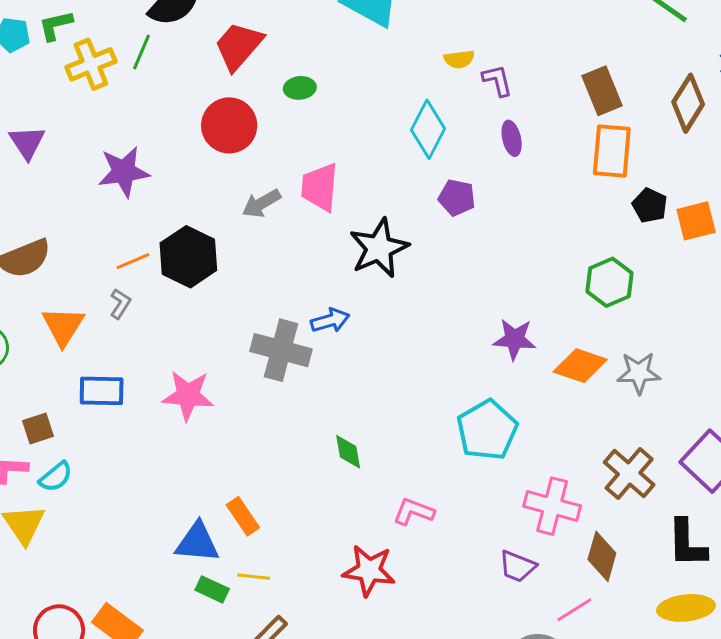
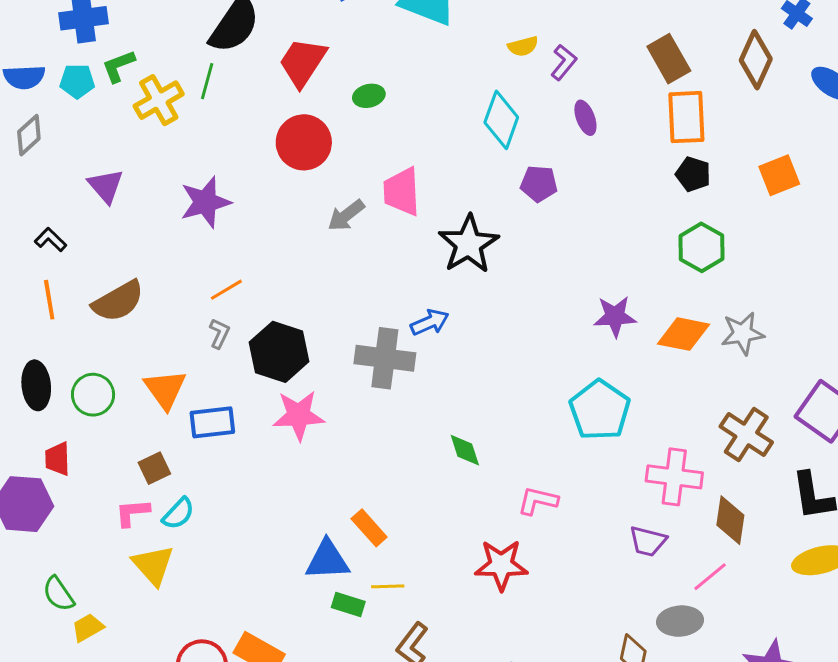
purple L-shape: (497, 80) -> (564, 62), turned 60
black pentagon: (650, 205) -> (693, 174), moved
black hexagon: (188, 257) -> (279, 352), moved
orange triangle: (63, 326) -> (165, 389), moved

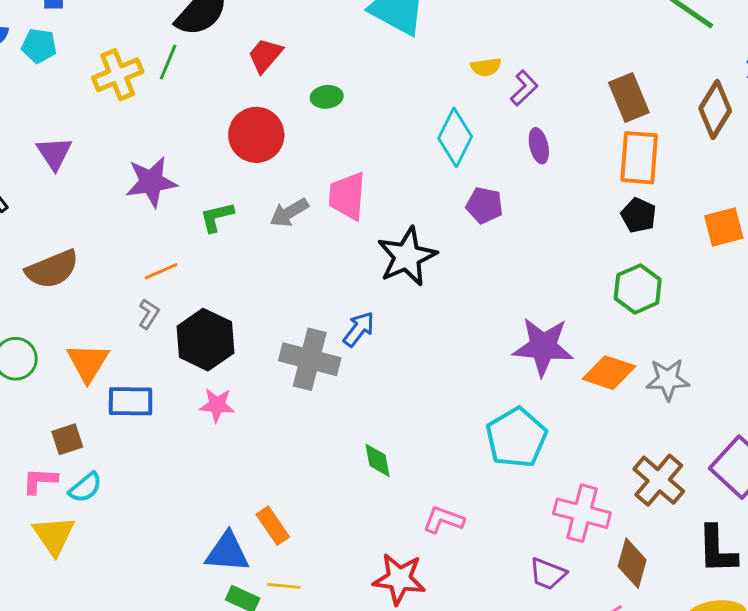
red trapezoid: (303, 62) -> (265, 55), size x0.7
green L-shape: (118, 66) -> (217, 217), moved
purple star: (615, 316) -> (543, 347), size x1.4
blue arrow: (430, 322) -> (359, 329), turned -36
pink star: (299, 415) -> (217, 405), size x0.7

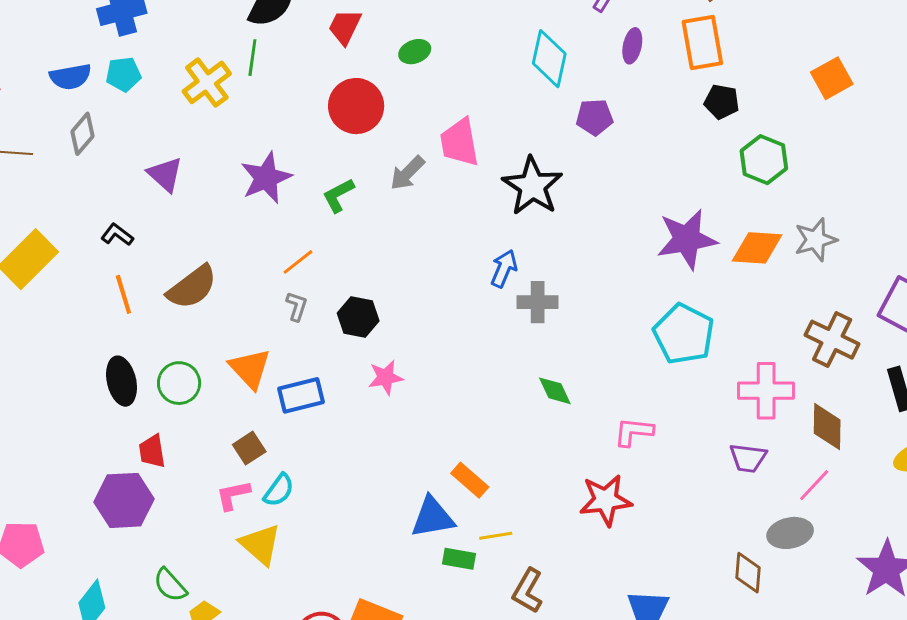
purple ellipse: (539, 146) -> (632, 46), turned 40
orange rectangle: (639, 158) -> (702, 42), moved
black pentagon: (639, 215) -> (722, 102), moved
black hexagon: (205, 340) -> (358, 317), size x0.7
gray cross: (310, 359) -> (538, 302), moved, size x0.7

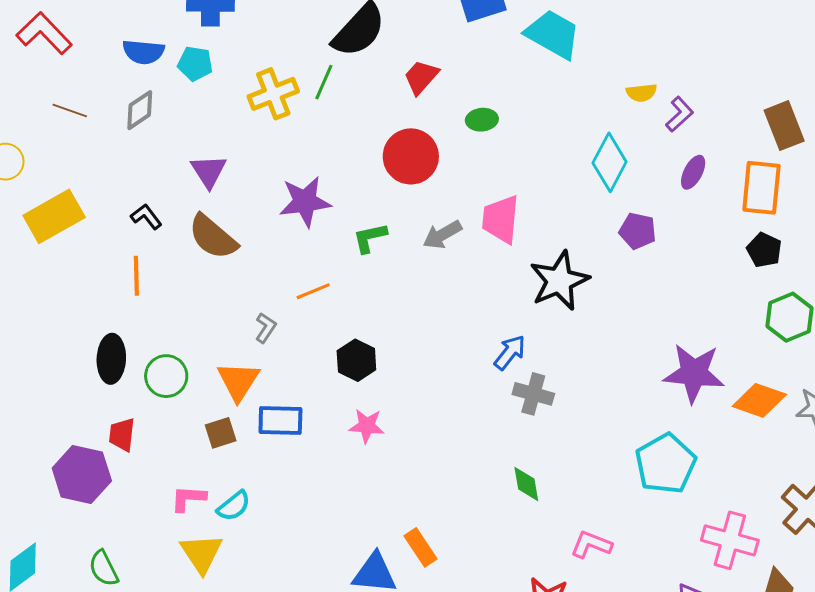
brown semicircle: (192, 287) -> (213, 237), moved, turned 62
gray L-shape: (297, 306) -> (266, 328), moved
brown square: (249, 448) -> (221, 433), moved

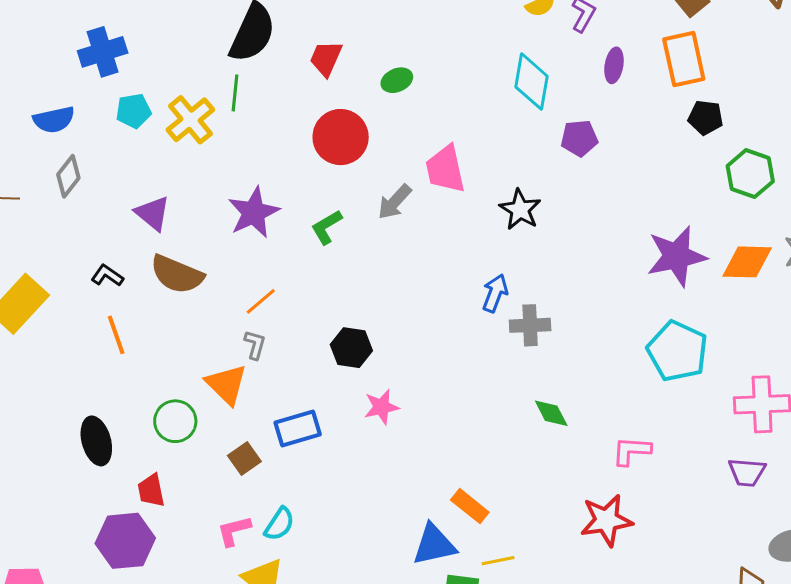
cyan pentagon: (195, 64) -> (134, 111), moved
black star: (559, 281) -> (520, 210), size x0.7
orange line: (313, 291) -> (261, 301), moved
black ellipse: (111, 359) -> (96, 441), moved
orange triangle: (238, 381) -> (226, 384), moved

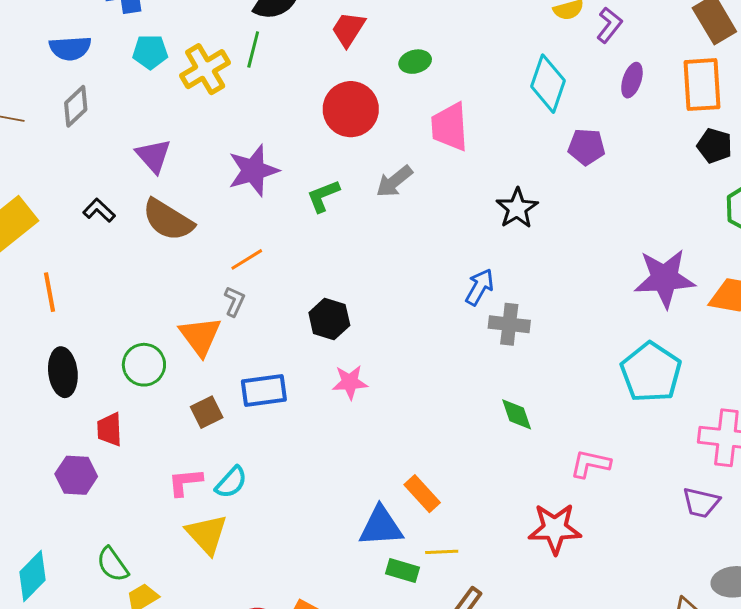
pink trapezoid: (445, 169) -> (450, 127), moved
orange line: (116, 335) -> (49, 292), moved
purple hexagon: (125, 541) -> (76, 475), size x0.7

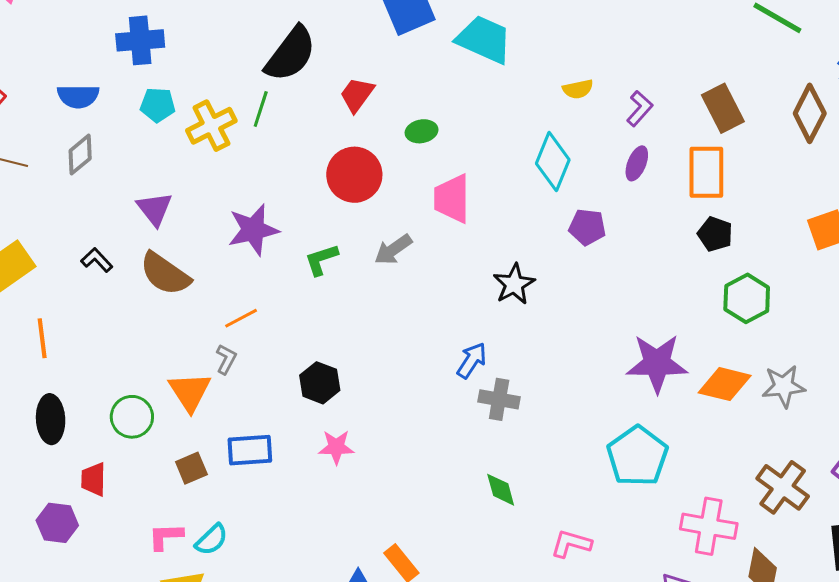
purple L-shape: (609, 25) -> (640, 108), moved

